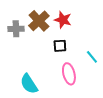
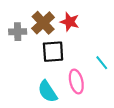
black square: (60, 46) -> (53, 52), moved, size x1.5
cyan semicircle: (29, 84) -> (48, 91), moved

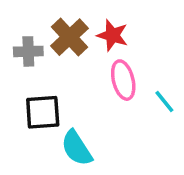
black square: (53, 52) -> (43, 112), moved
pink ellipse: (76, 81) -> (123, 80), moved

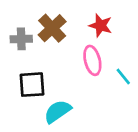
red star: (112, 35) -> (100, 26), moved
cyan semicircle: (77, 148) -> (57, 111), turned 88

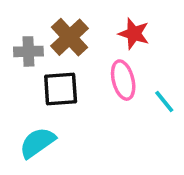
black square: (32, 85) -> (61, 89), moved
cyan semicircle: (57, 111) -> (37, 143), moved

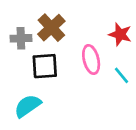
red star: (134, 34) -> (120, 34), moved

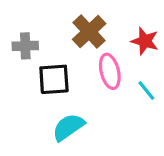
brown cross: (51, 28) -> (89, 32), moved
cyan semicircle: (28, 106) -> (68, 127), moved

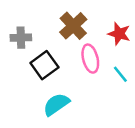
black square: (54, 79) -> (44, 65), turned -32

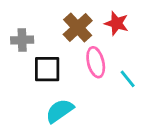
red star: (119, 34) -> (117, 23), moved
black square: (44, 65) -> (47, 69), turned 36

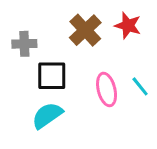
pink ellipse: (96, 62) -> (107, 89), moved
cyan semicircle: (60, 111) -> (47, 115), moved

